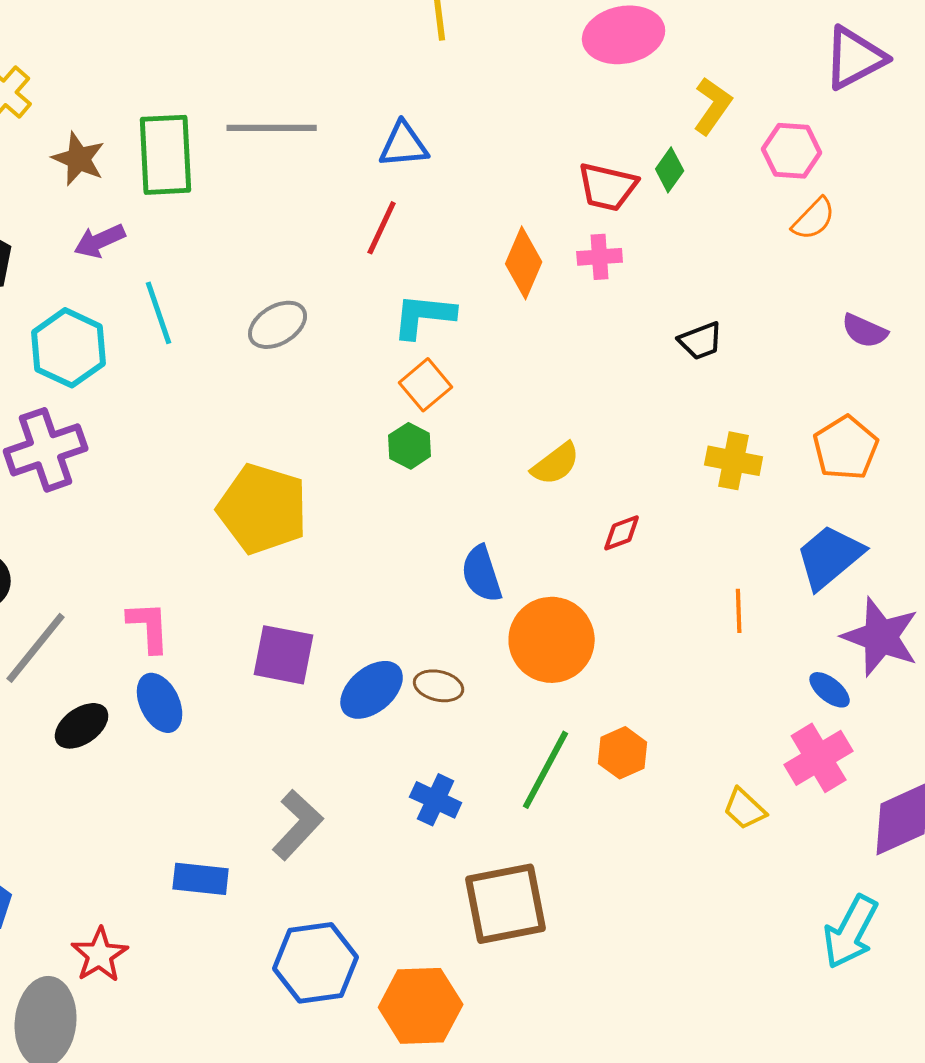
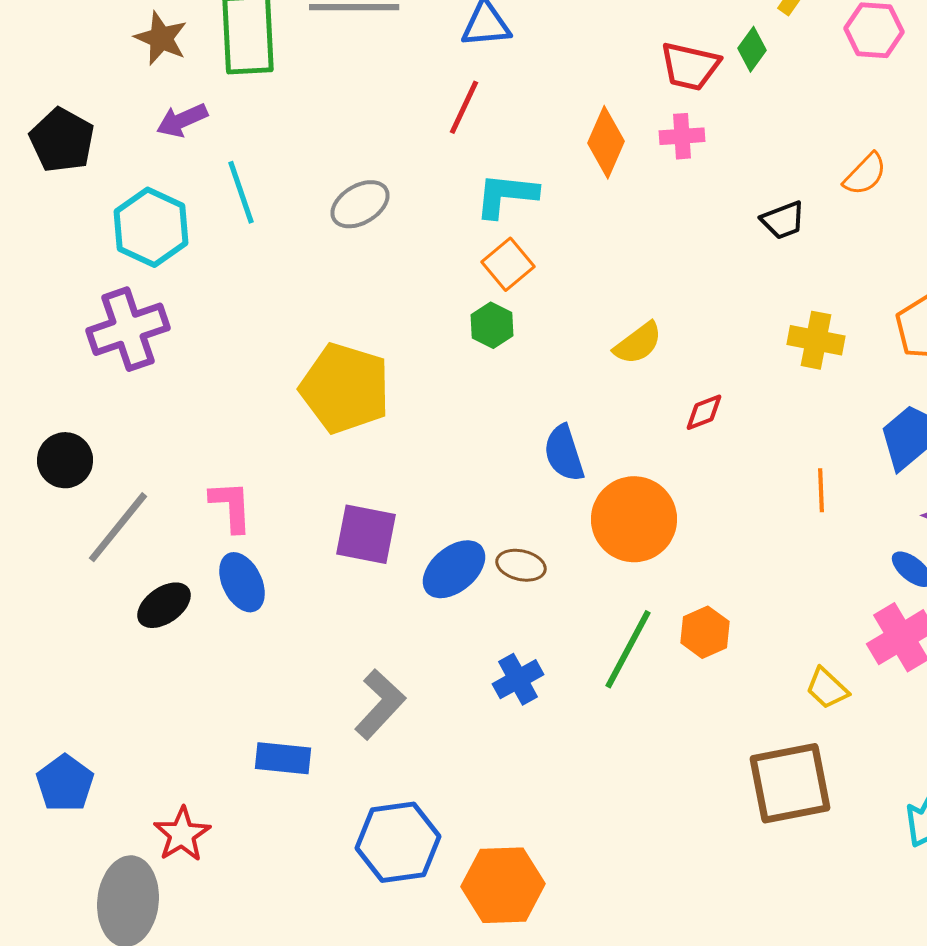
orange semicircle: (814, 219) -> (865, 174), moved
blue cross: (436, 800) -> (518, 679), turned 36
brown square: (506, 904) -> (790, 783), moved

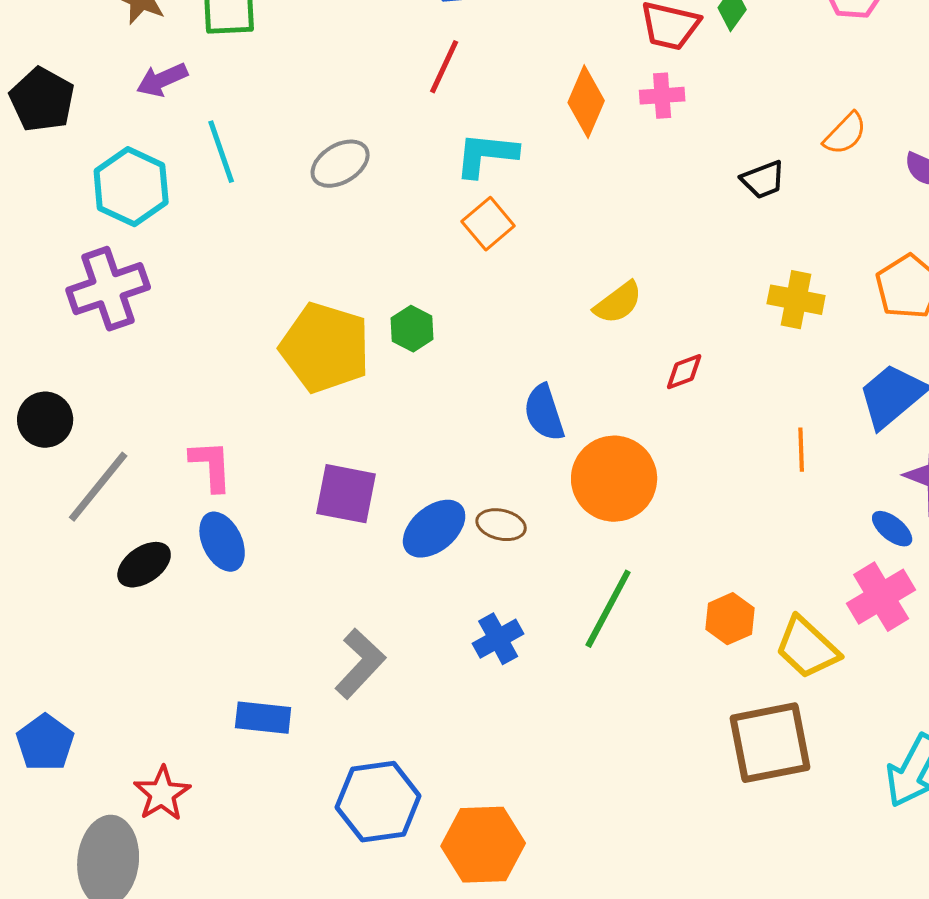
green hexagon: (492, 325) -> (412, 329), moved
orange hexagon: (705, 632) -> (730, 619), moved
yellow trapezoid: (827, 688) -> (807, 648), size x1.5

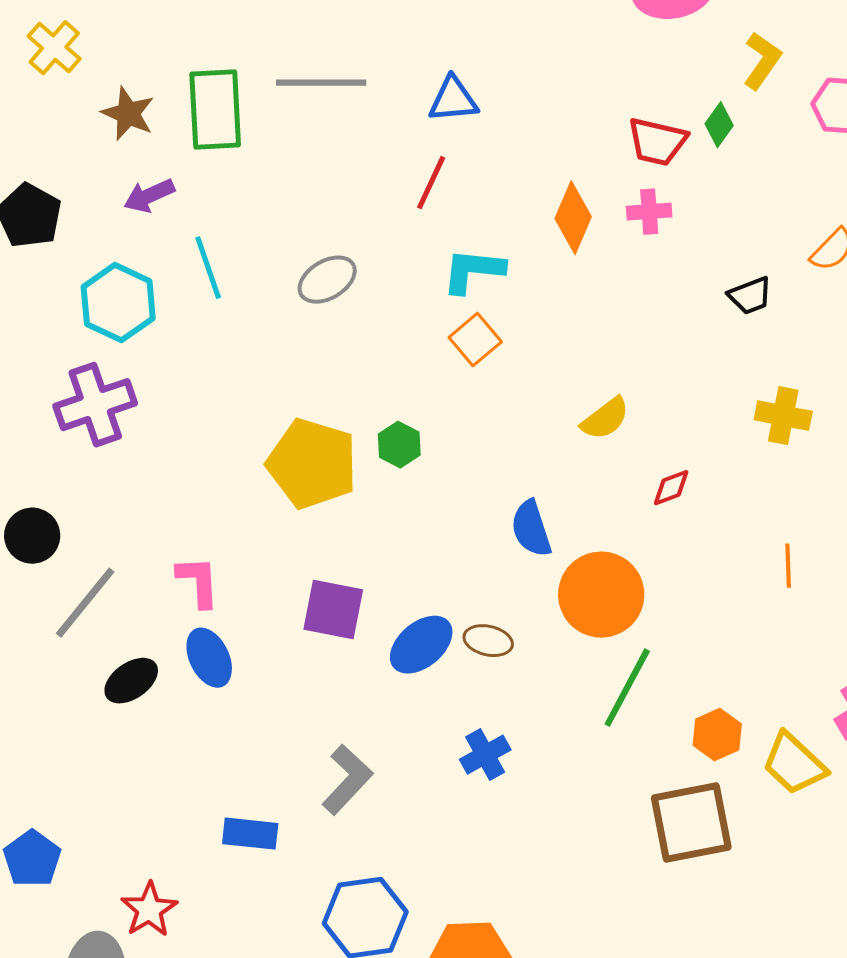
green line: (608, 609) -> (627, 688), moved
brown square: (770, 743) -> (691, 823), moved

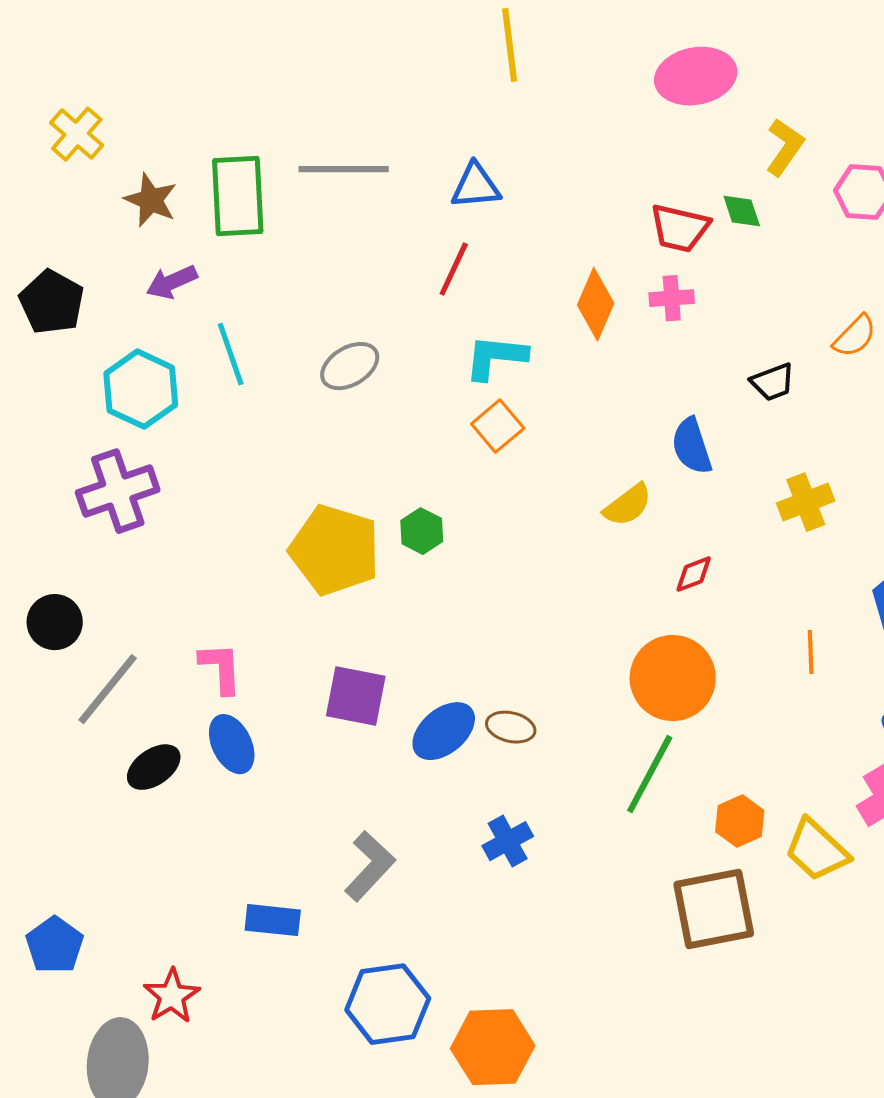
green diamond: (719, 125) -> (742, 211), turned -54
yellow cross: (783, 416) -> (806, 502), turned -32
blue semicircle: (531, 529) -> (692, 446), moved
orange circle: (601, 595) -> (673, 678), moved

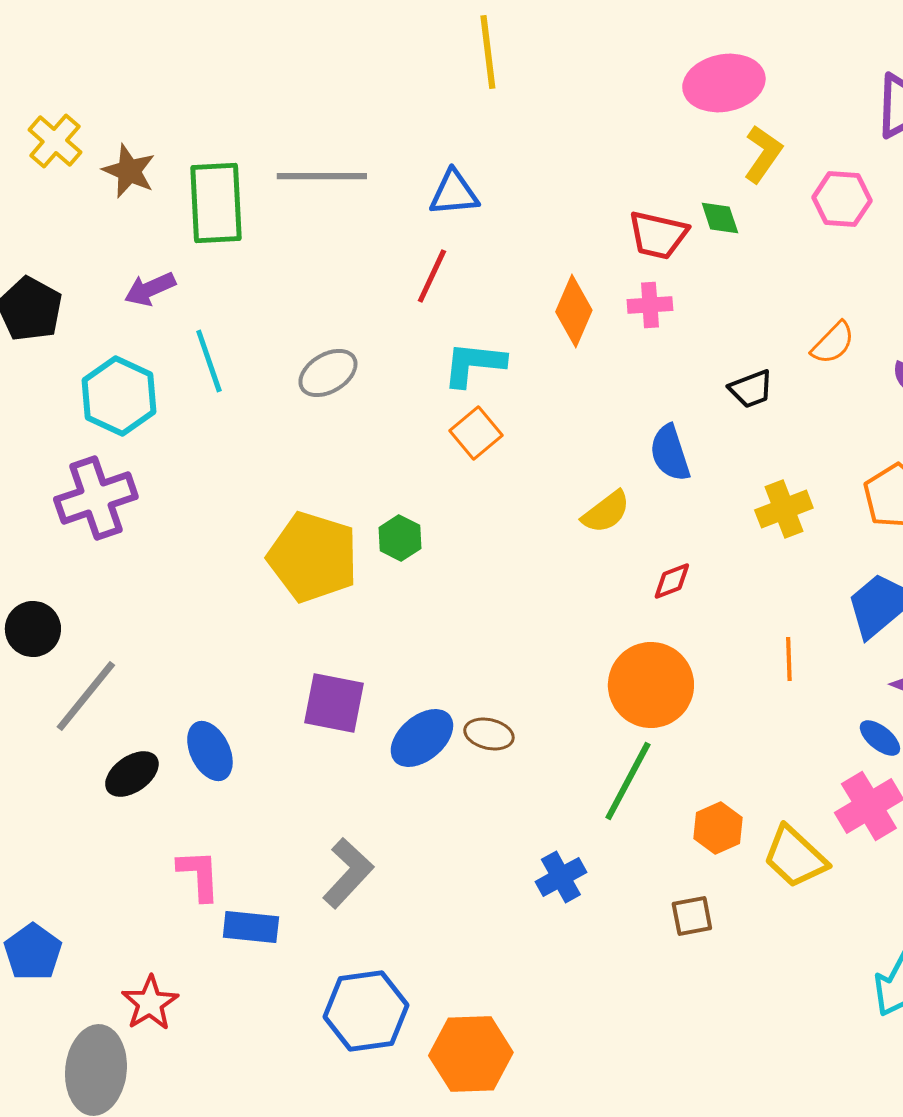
pink ellipse: (696, 76) -> (724, 83), moved
brown star: (151, 200) -> (129, 171), moved
pink L-shape: (221, 668) -> (199, 875), moved
blue cross: (508, 841) -> (561, 877), moved
brown square: (714, 909) -> (692, 916), size x0.5

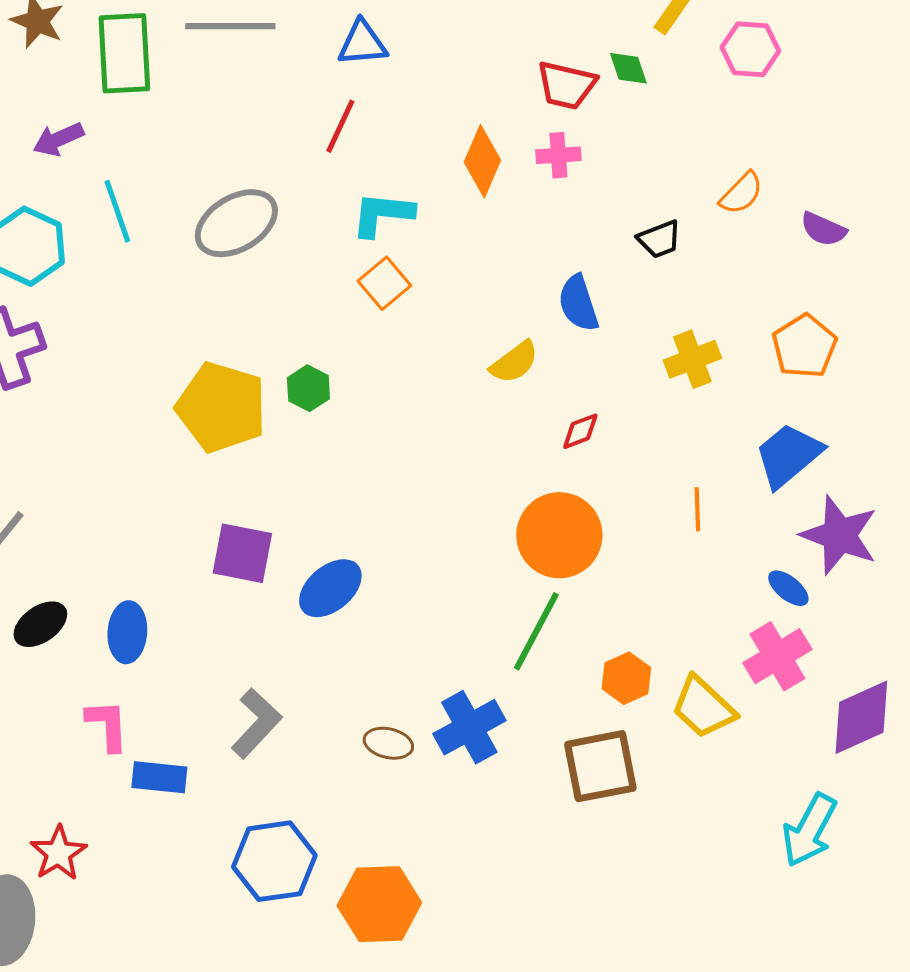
gray ellipse: (328, 373) -> (236, 223), size x1.4
brown ellipse: (489, 734) -> (388, 743), moved
blue ellipse: (210, 751) -> (127, 632), moved, turned 30
blue cross: (561, 877) -> (469, 727), size x1.4
brown square: (692, 916) -> (600, 766), size x1.8

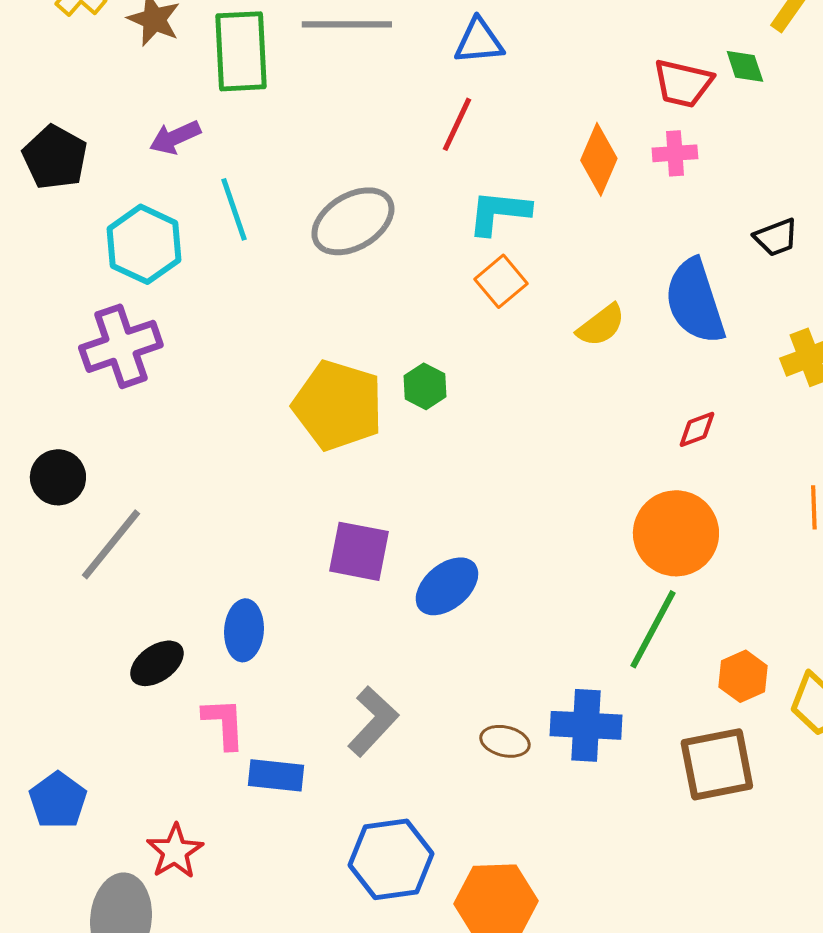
blue semicircle: (578, 303) -> (695, 301), size x1.5
yellow semicircle: (514, 362) -> (601, 325), moved
black ellipse: (40, 624) -> (157, 663), moved
blue cross: (469, 727) -> (586, 725), turned 32

